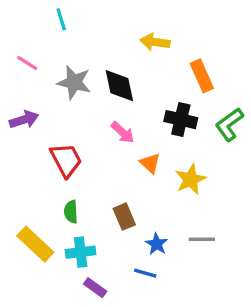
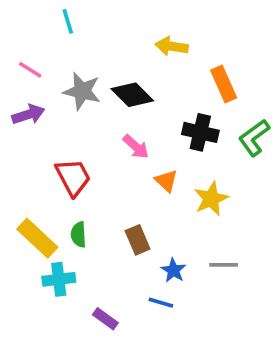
black diamond: (119, 86) -> (132, 95), turned -33
purple arrow: (24, 120) -> (28, 114), moved
yellow rectangle: (35, 244) -> (37, 238), moved
cyan cross: (81, 252) -> (59, 279), moved

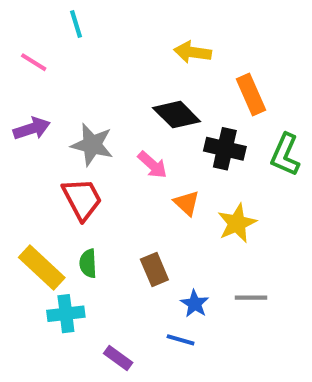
pink line: (30, 70) -> (34, 62), moved
gray star: (82, 91) -> (92, 145), moved
black diamond: (132, 95) -> (177, 115), moved
green L-shape: (254, 138) -> (285, 155), turned -30

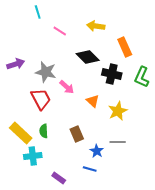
pink line: (34, 62) -> (60, 31), moved
pink arrow: (152, 165) -> (67, 87), moved
gray line: (251, 298) -> (118, 142), moved

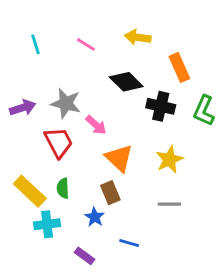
cyan line: (38, 12) -> (36, 44), moved
purple arrow: (16, 64) -> (23, 108), moved
orange triangle: (93, 101) -> (119, 158), moved, size x1.5
blue star: (97, 151) -> (95, 217), moved

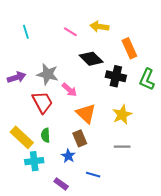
pink line: (86, 44) -> (70, 32), moved

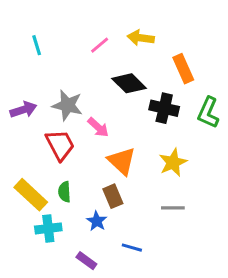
pink line: (70, 32) -> (100, 45), turned -72

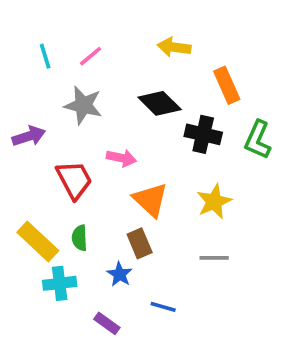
pink line: (100, 45) -> (91, 56), moved
gray star: (67, 105) -> (83, 105), moved
pink arrow: (98, 127) -> (121, 158), turned -30

